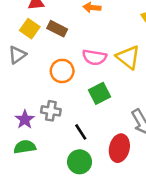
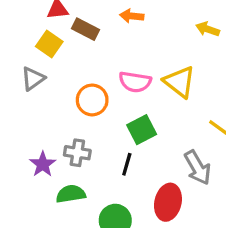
brown rectangle: (57, 29) -> (86, 29), moved
black line: (81, 132) -> (127, 164), moved, turned 49
green semicircle: (25, 147) -> (71, 194), moved

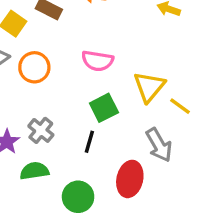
yellow triangle: (180, 82) -> (149, 87), moved, turned 32
orange circle: (92, 100) -> (34, 67), moved
gray cross: (77, 153) -> (41, 130), turned 30

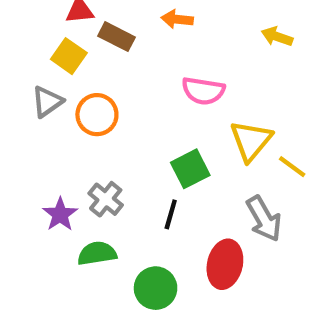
pink semicircle: (97, 61) -> (203, 91), moved

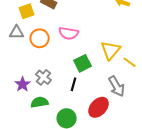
yellow square: (69, 56) -> (27, 11), turned 35
pink semicircle: (203, 91) -> (69, 33), moved
gray triangle: (47, 102) -> (17, 32), turned 35
red ellipse: (225, 264) -> (99, 107), turned 30

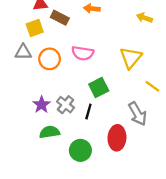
yellow triangle: (111, 50) -> (131, 58), moved
gray cross: (44, 77) -> (66, 105), moved
purple star: (23, 84) -> (42, 105), moved
red ellipse: (99, 107) -> (117, 138), turned -40

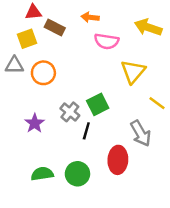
yellow arrow: (144, 18) -> (148, 27), size x1.5
pink semicircle: (83, 53) -> (107, 41), moved
gray cross: (66, 105) -> (70, 112), moved
green semicircle: (50, 132) -> (42, 174), moved

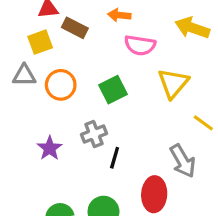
green square: (98, 104) -> (113, 90), moved
gray cross: (70, 112) -> (94, 134), turned 30

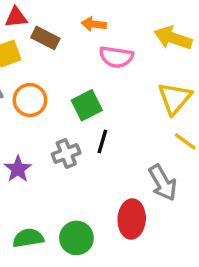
yellow triangle: (173, 83) -> (175, 98), moved
black line: (115, 158) -> (102, 141), moved

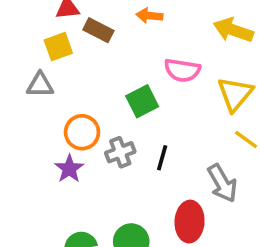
pink semicircle: (116, 57) -> (182, 70), moved
orange circle: (30, 100) -> (82, 132), moved
black line: (102, 141) -> (162, 158), moved

